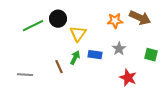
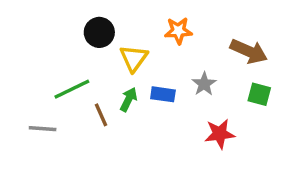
brown arrow: (140, 18) -> (249, 51), moved
orange star: (115, 21) -> (178, 31), moved
green line: (33, 26) -> (72, 89), moved
red star: (128, 78) -> (220, 134), turned -30

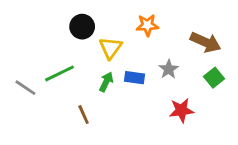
green square: (259, 94) -> (214, 78), turned 36
brown line: (101, 115) -> (84, 115), moved
gray line: (43, 129) -> (25, 88), moved, turned 30

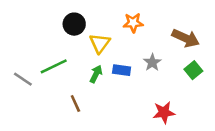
red star: (181, 110) -> (164, 112), moved

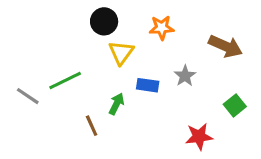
black circle: (74, 24) -> (104, 21), moved
green square: (193, 70) -> (235, 105), moved
green arrow: (96, 74) -> (116, 104), moved

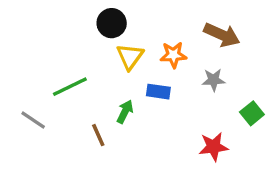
orange star: (162, 28) -> (173, 55), moved
brown arrow: (225, 46) -> (222, 35), moved
gray star: (185, 76) -> (213, 80), moved, turned 30
gray line: (28, 96) -> (33, 120), moved

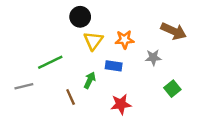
brown arrow: (222, 35) -> (174, 31), moved
green square: (252, 113) -> (172, 89), moved
gray line: (33, 120) -> (24, 86), turned -48
red star: (213, 147) -> (121, 104), moved

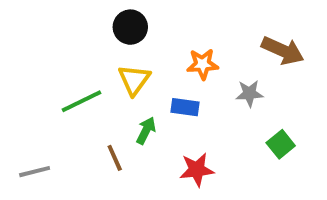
yellow triangle: (93, 41) -> (134, 80), moved
gray line: (24, 86) -> (35, 172), moved

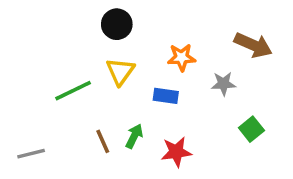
green arrow: (146, 131) -> (134, 136), moved

